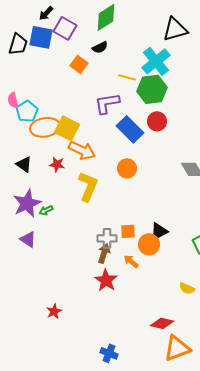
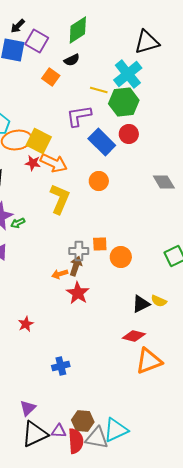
red star: (57, 164) -> (33, 163), moved
black triangle: (159, 231) -> (141, 304), moved
orange arrow: (131, 261) -> (60, 274), moved, turned -56
blue cross: (109, 353) -> (61, 366), moved, turned -36

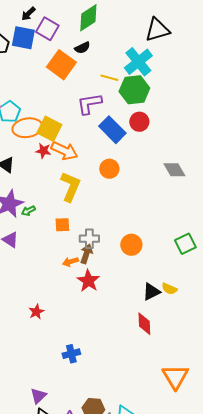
orange square: (51, 77) -> (61, 65), size x1.6
orange square: (100, 244) -> (62, 225), moved
red diamond: (134, 336) -> (144, 324), turned 75
orange triangle: (149, 361) -> (175, 377), moved, turned -40

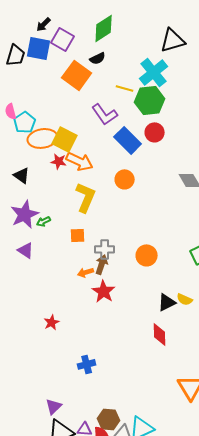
purple L-shape: (89, 104) -> (105, 114), turned -116

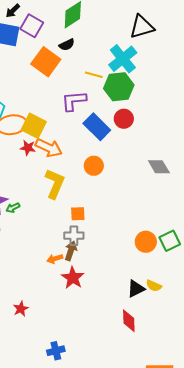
purple L-shape: (105, 114) -> (74, 101), turned 120
orange square: (78, 235) -> (78, 214), moved
orange circle: (147, 255) -> (146, 242), moved

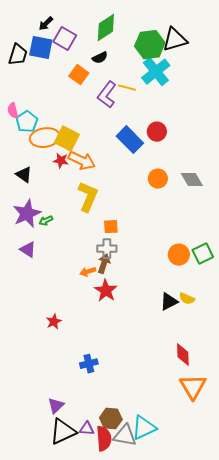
orange square: (46, 62) -> (79, 75), size x0.7
green hexagon: (119, 87) -> (150, 45), moved
purple L-shape: (74, 101) -> (107, 95), moved, turned -48
orange circle: (94, 166) -> (158, 179), moved
red diamond: (129, 321) -> (183, 355), moved

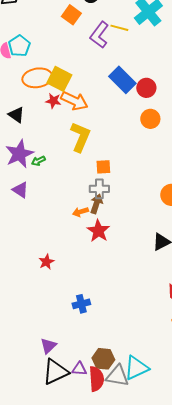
cyan pentagon: (27, 122) -> (19, 46), moved
red circle: (157, 132) -> (146, 88), moved

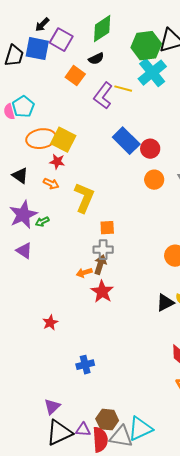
orange arrow: (74, 101) -> (51, 184), moved, size x0.6

